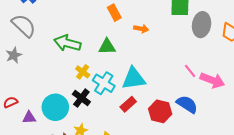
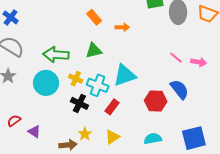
pink arrow: (212, 80) -> (199, 62), size x0.7
red rectangle: (128, 104) -> (112, 107), moved
blue semicircle: (187, 104) -> (180, 89), turned 30
cyan circle: (55, 107) -> (46, 83), moved
purple triangle: (29, 118) -> (34, 132), turned 48

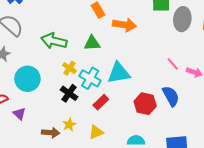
orange arrow: (122, 27) -> (124, 25), size x1.6
cyan circle: (46, 83) -> (27, 79), moved

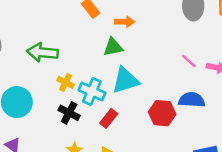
orange arrow: (124, 25) -> (125, 22), size x0.7
green triangle: (92, 43) -> (113, 47), moved
blue semicircle: (171, 96) -> (192, 100), turned -50

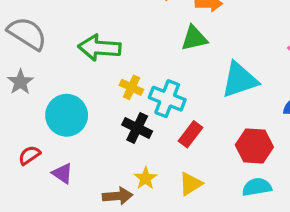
cyan triangle: (125, 80) -> (240, 80), moved
red hexagon: (162, 113) -> (254, 146), moved

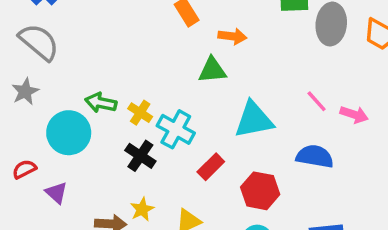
green arrow: (99, 48) -> (101, 103), moved, size x0.7
red rectangle: (191, 134) -> (211, 167), moved

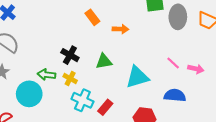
green triangle: (212, 70) -> (104, 61), moved
cyan cross: (176, 129) -> (82, 100), moved
black cross: (140, 156) -> (70, 55), moved
red rectangle: (211, 167) -> (105, 107), moved

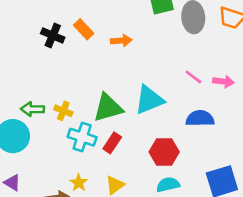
black cross: (70, 55) -> (53, 35), moved
green triangle: (104, 61) -> (108, 108), moved, size x1.4

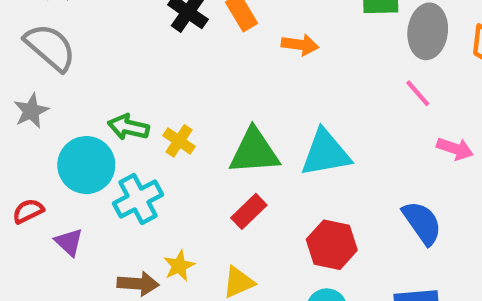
pink line: (193, 77) -> (418, 93), moved
blue semicircle: (200, 118) -> (422, 223), moved, turned 44
cyan cross: (82, 137) -> (138, 199), moved, turned 32

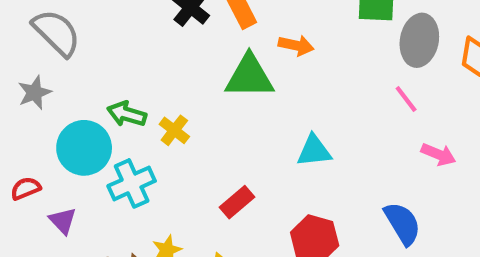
green triangle: (254, 152) -> (249, 77), moved
cyan triangle: (325, 153) -> (314, 151), size x0.7

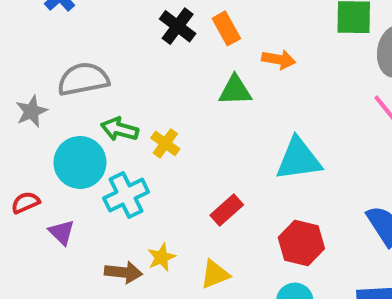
gray semicircle: (56, 33) -> (83, 79), moved, turned -54
green triangle: (249, 77) -> (235, 90), size x0.7
cyan triangle: (314, 151) -> (298, 159), size x1.4

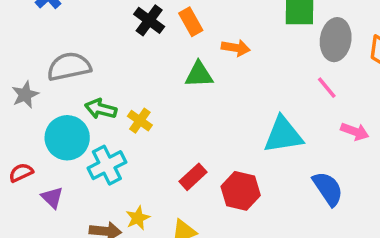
cyan triangle: (298, 159) -> (283, 135), moved
red hexagon: (301, 243) -> (241, 191), moved

